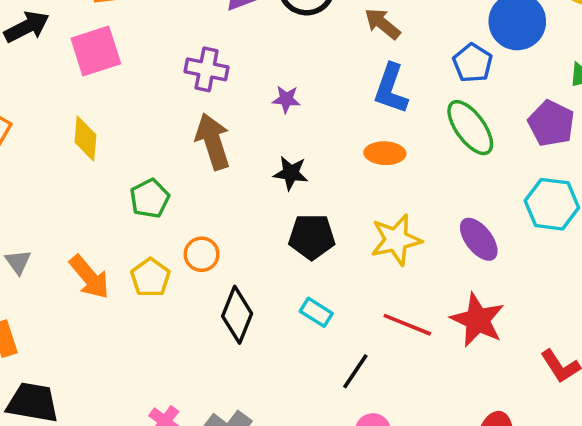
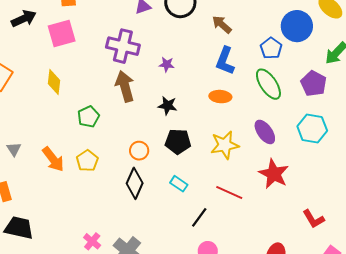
purple cross: (207, 69) -> (123, 46), size x1.4
purple ellipse: (479, 239) -> (265, 132), moved
orange circle: (202, 254) -> (139, 151), moved
red star: (478, 320) -> (274, 174), moved

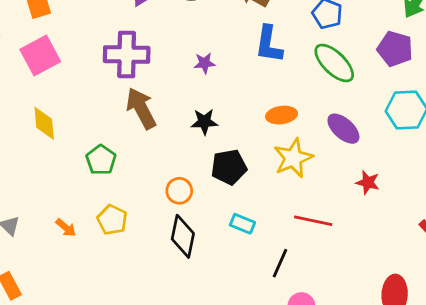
purple star: (167, 64) -> (205, 63), moved
orange ellipse: (220, 97) -> (282, 115), moved
orange arrow: (53, 159) -> (66, 228), size x0.6
red star: (274, 174) -> (368, 182), size x0.6

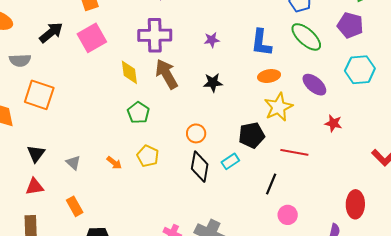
blue L-shape: (269, 44) -> (261, 43), moved
yellow diamond: (44, 123) -> (129, 72), moved
black pentagon: (229, 167) -> (252, 135), moved
cyan rectangle: (242, 224) -> (230, 161), moved, turned -54

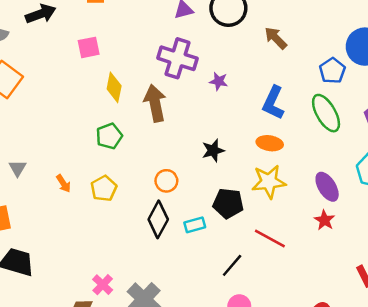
purple cross: (155, 35) -> (177, 58), moved
pink square: (92, 38) -> (89, 47), moved, size x0.7
black star: (213, 83) -> (213, 150), moved, turned -30
purple ellipse: (314, 85) -> (327, 187), moved

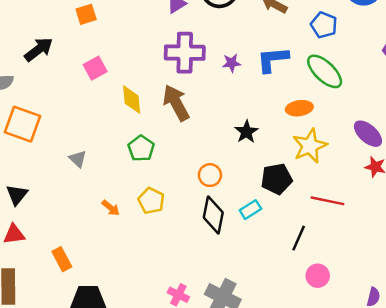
blue pentagon: (332, 71) -> (324, 25), moved
blue L-shape: (273, 103) -> (273, 59), moved, turned 76
green ellipse: (326, 113) -> (325, 71), moved
gray triangle: (18, 168) -> (78, 159), moved

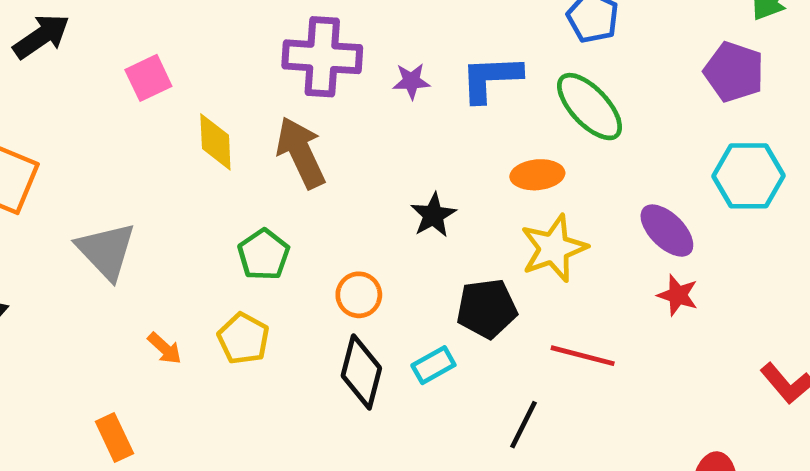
green pentagon: (141, 148) -> (264, 255), moved
gray triangle: (78, 159) -> (106, 251), size x1.8
orange rectangle: (62, 259) -> (114, 438), moved

